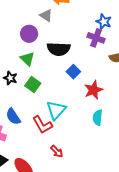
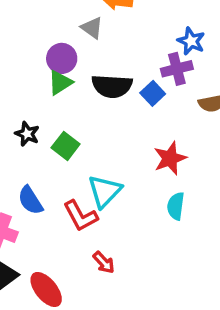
purple cross: (96, 38) -> (177, 69), turned -36
green triangle: (27, 59) -> (60, 83), moved, turned 42
blue square: (73, 72) -> (153, 93), moved

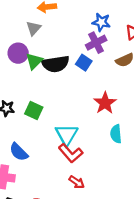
gray triangle: (92, 28) -> (34, 28), turned 49
green triangle: (60, 83) -> (34, 61), moved
red L-shape: (80, 216) -> (71, 153), moved

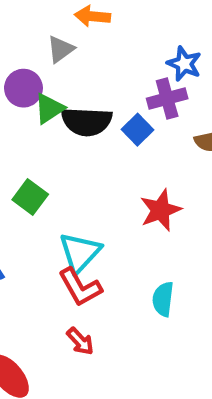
cyan semicircle: (116, 134) -> (163, 299), moved

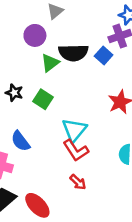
green triangle: (49, 108) -> (50, 63), moved

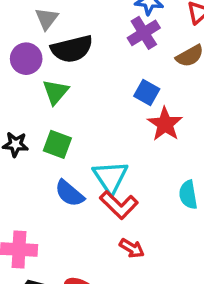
black semicircle: (73, 53) -> (72, 49), moved
blue square: (104, 56) -> (147, 92), moved
blue semicircle: (21, 141) -> (69, 193), moved

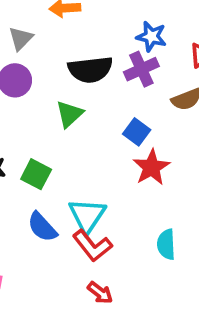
gray triangle: (47, 19) -> (21, 38), moved
black semicircle: (72, 49) -> (90, 70), moved
green triangle: (56, 92) -> (69, 114), moved

